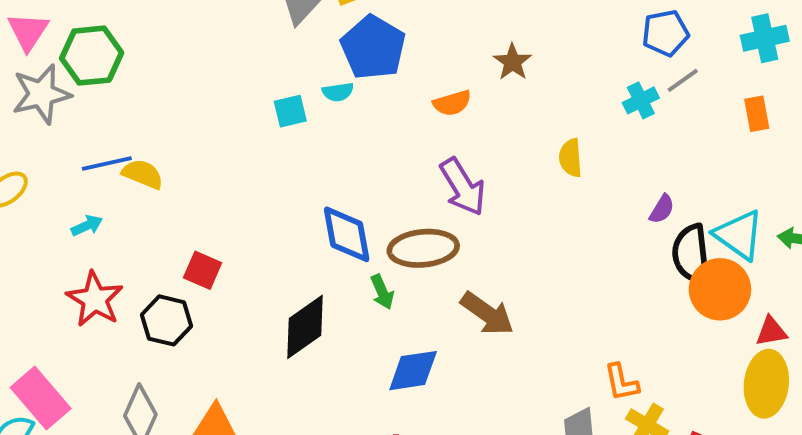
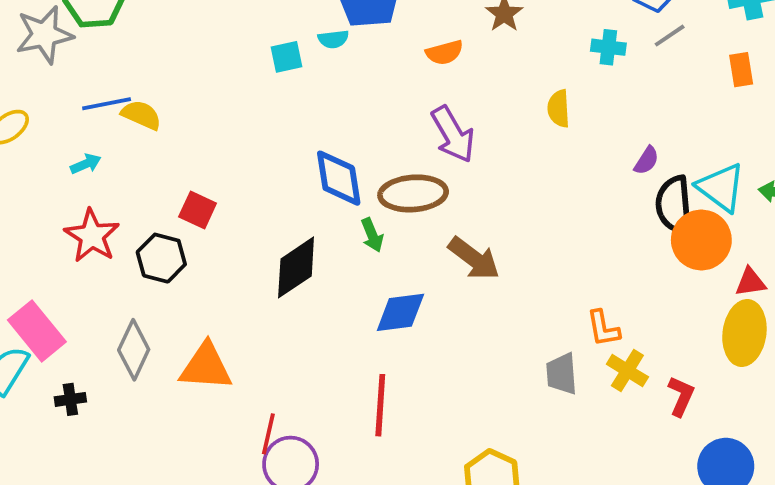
cyan cross: (641, 100) -> (608, 47), moved, turned 32

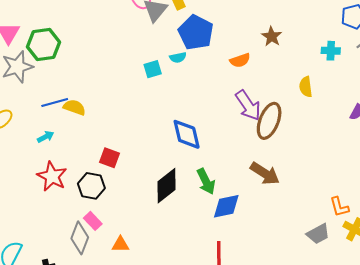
brown ellipse: (413, 193) -> (269, 121), moved, turned -60
green arrow: (372, 235) -> (206, 181), moved, size x1.4
pink rectangle: (37, 331) -> (93, 221), moved, size x0.6
orange triangle: (206, 367) -> (121, 244), size x0.6
gray trapezoid: (562, 374) -> (318, 234), turned -110

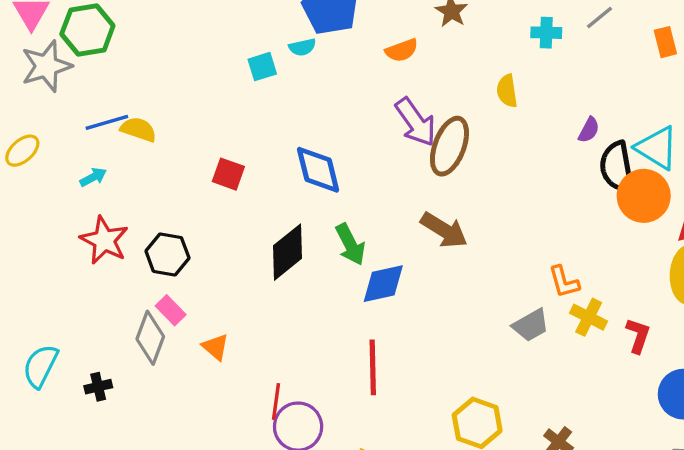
red square: (110, 158) -> (228, 174), moved
orange triangle: (121, 244) -> (215, 347), turned 42

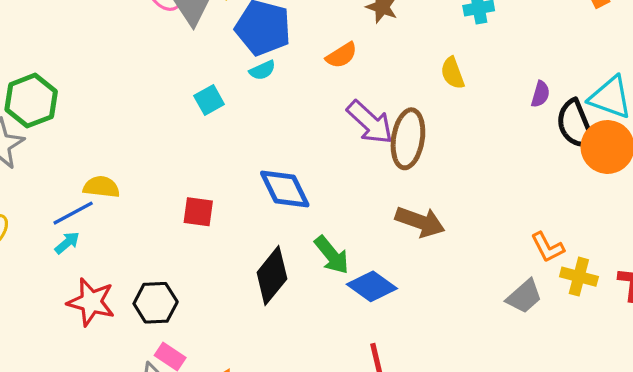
cyan semicircle: (302, 47) -> (262, 70), moved
blue line: (107, 122) -> (73, 213), moved
blue diamond: (383, 284) -> (372, 286), turned 60

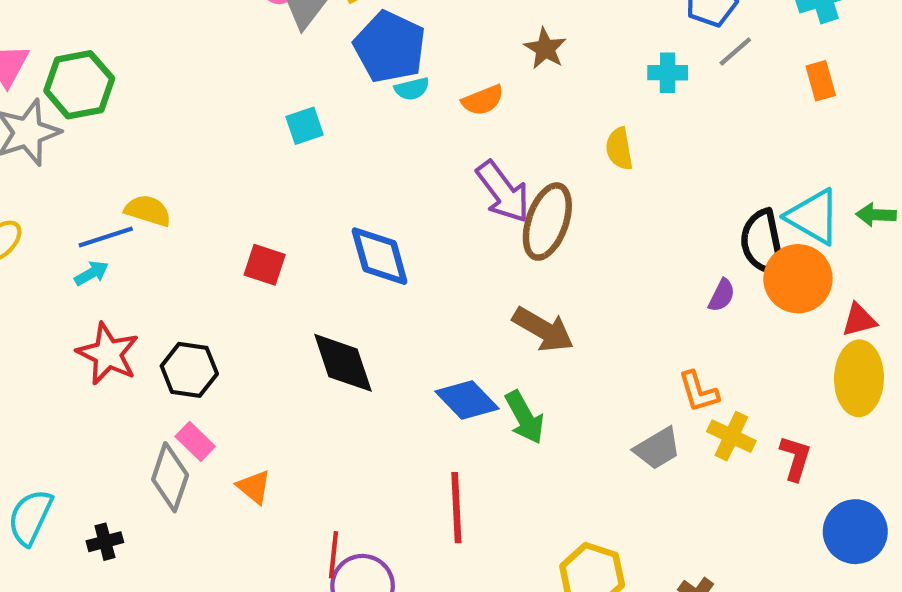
cyan semicircle: (262, 70) -> (412, 89), moved
purple semicircle: (540, 94) -> (722, 295), moved
green arrow: (332, 255) -> (525, 417), moved
black diamond: (272, 276) -> (343, 363), turned -68

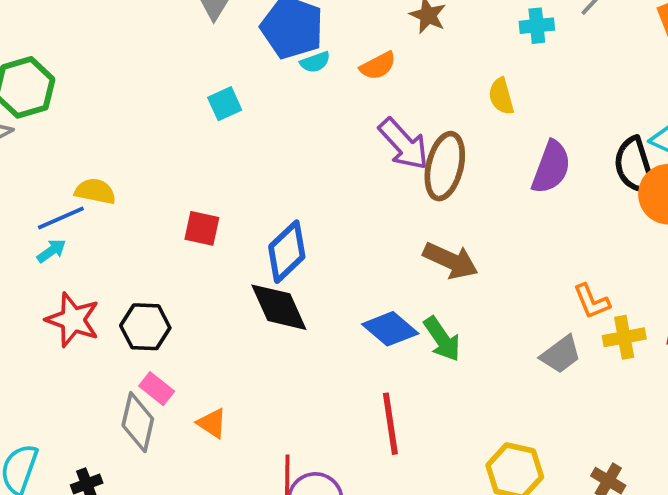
blue diamond: (380, 256) -> (287, 252), moved, turned 68
purple semicircle: (722, 295) -> (551, 167), moved, size x1.8
yellow cross: (731, 436) -> (624, 337), turned -30

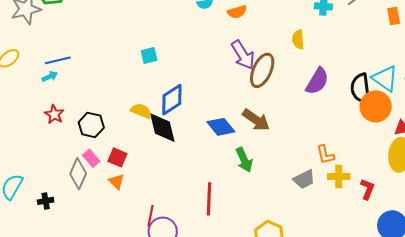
cyan square: (225, 104) -> (149, 55), moved
yellow semicircle: (95, 191) -> (141, 111), moved
red square: (202, 228) -> (117, 157), moved
red star: (73, 320) -> (54, 114), size x0.7
blue diamond: (390, 329) -> (221, 127), moved

